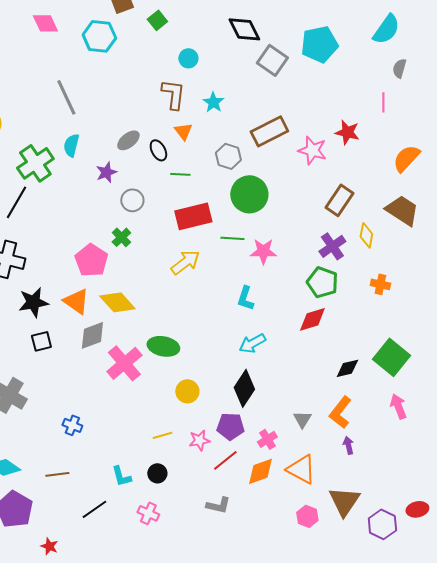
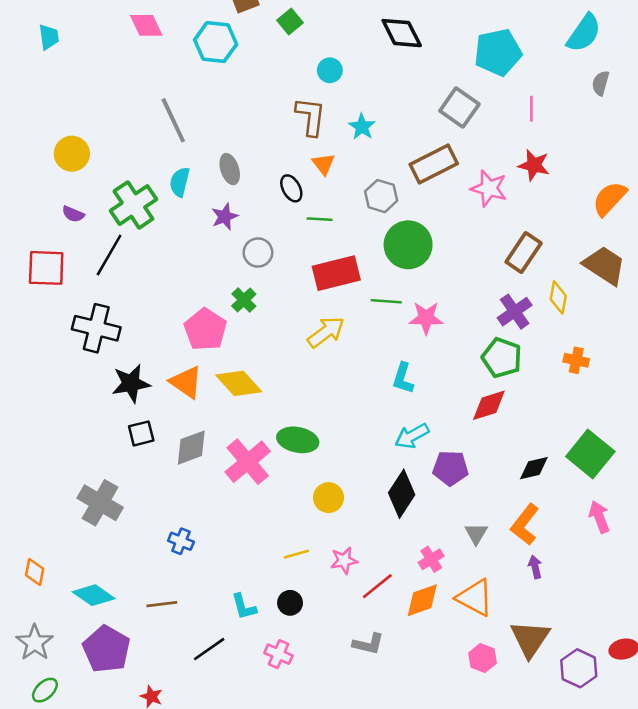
gray square: (272, 60) -> (459, 107), moved
pink line: (383, 102) -> (531, 109), moved
gray ellipse: (128, 140) -> (230, 169), moved, turned -70
gray diamond: (92, 335) -> (191, 448), moved
purple pentagon: (230, 426) -> (450, 468), moved

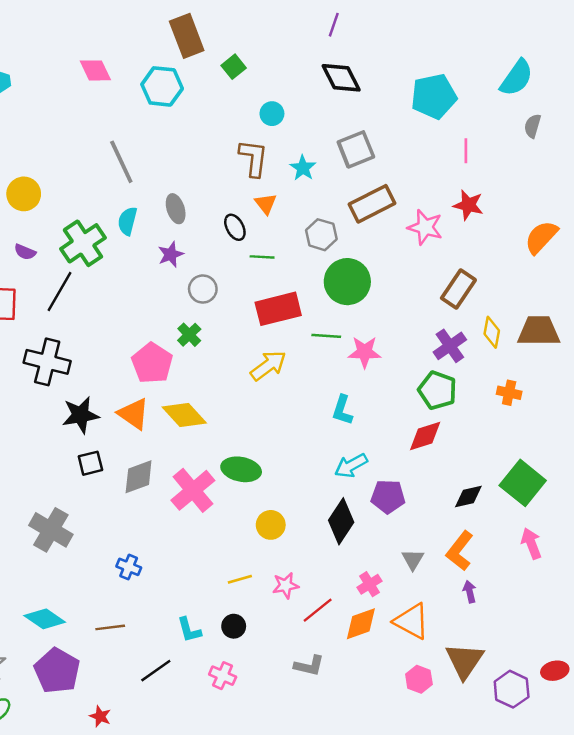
gray square: (459, 107) -> (356, 149), moved, turned 33
brown trapezoid: (604, 265) -> (539, 331), moved, turned -33

